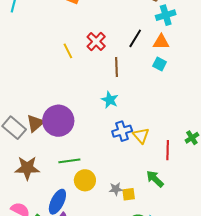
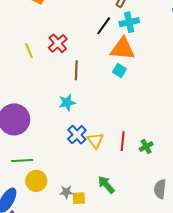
black line: (135, 38) -> (104, 26), moved
orange triangle: (161, 42) -> (123, 49), size x1.5
cyan star: (110, 100) -> (67, 103), turned 30
blue cross: (122, 131) -> (77, 135), turned -30
red line: (168, 150) -> (123, 141), moved

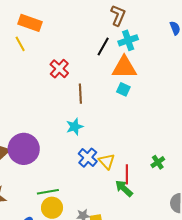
yellow line: (29, 51) -> (20, 44), moved
red line: (123, 141) -> (127, 174), moved
green line: (22, 160) -> (48, 192), moved
green arrow: (106, 185) -> (124, 188), moved

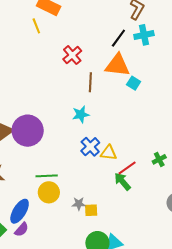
orange triangle: (124, 67) -> (117, 65), moved
yellow triangle: (107, 161) -> (109, 153), turned -48
red line: (127, 174) -> (127, 168), turned 48

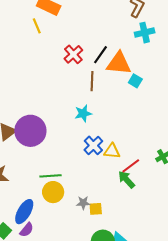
black line: (118, 38) -> (100, 55), moved

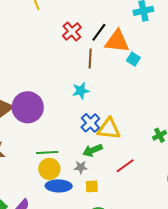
yellow triangle: (112, 151) -> (109, 129), size x1.4
red line: (131, 166) -> (125, 166), moved
green arrow: (126, 180) -> (93, 150), moved, turned -72
gray star: (83, 203) -> (81, 167), moved
blue ellipse: (24, 212) -> (59, 186), moved, turned 60

